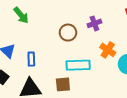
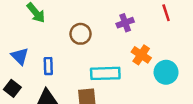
brown circle: (68, 33) -> (81, 34), moved

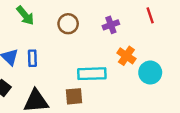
brown circle: (81, 34) -> (68, 24), moved
blue rectangle: (48, 66) -> (32, 58), moved

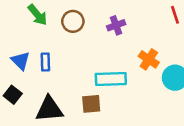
brown circle: (68, 24) -> (73, 21), moved
purple cross: (111, 25) -> (116, 25), moved

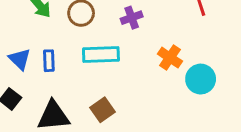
cyan rectangle: (111, 79) -> (101, 55), moved
brown square: (91, 104) -> (102, 110), turned -30

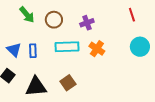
orange cross: (170, 58) -> (97, 49), moved
cyan circle: (201, 79) -> (140, 47), moved

